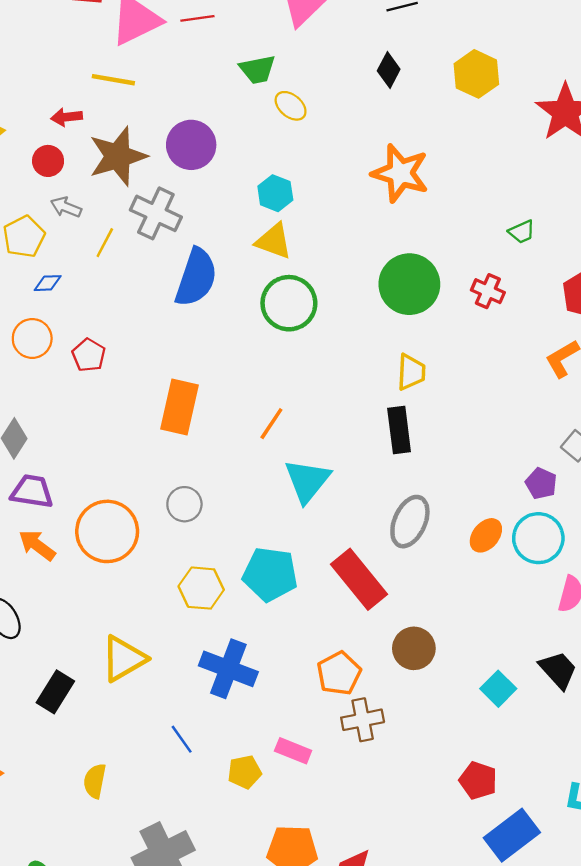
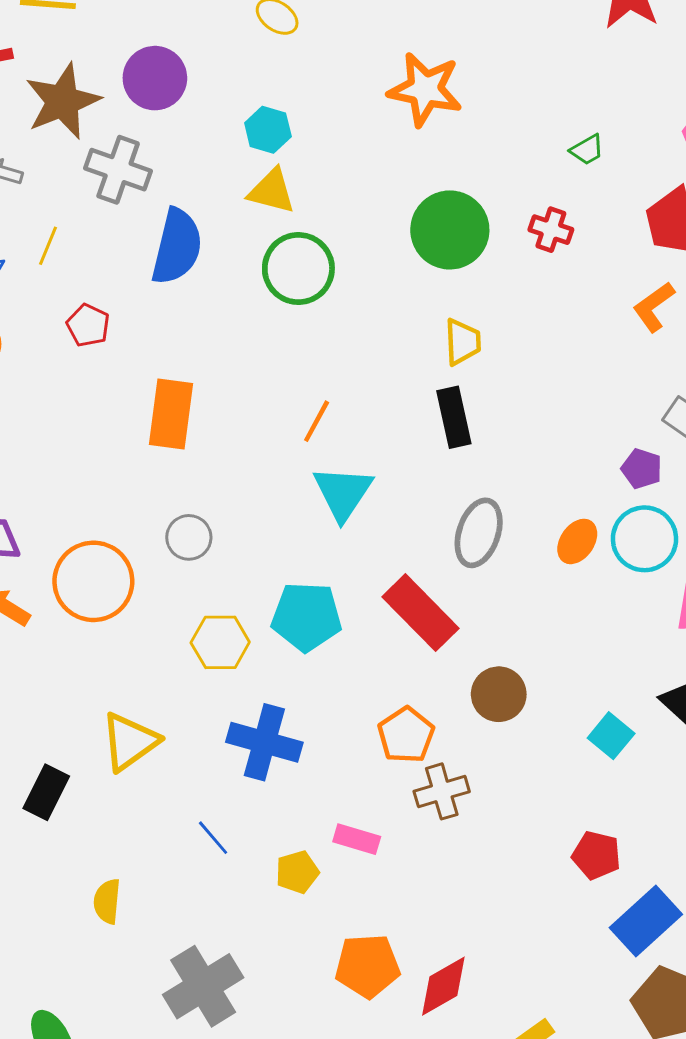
yellow line: (105, 243) -> (48, 246), moved
red pentagon: (89, 355) -> (88, 325), moved
orange line: (271, 424) -> (317, 421), moved

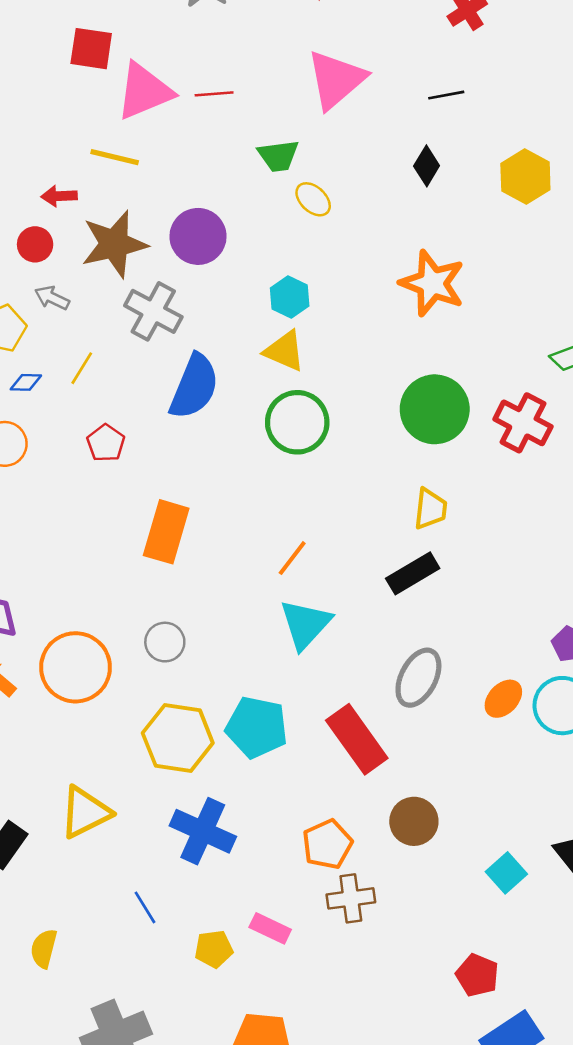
red cross: (551, 230) -> (523, 423), size x1.5
black rectangle: (454, 417) -> (413, 573), turned 63
yellow hexagon: (220, 642) -> (178, 738), size x1.4

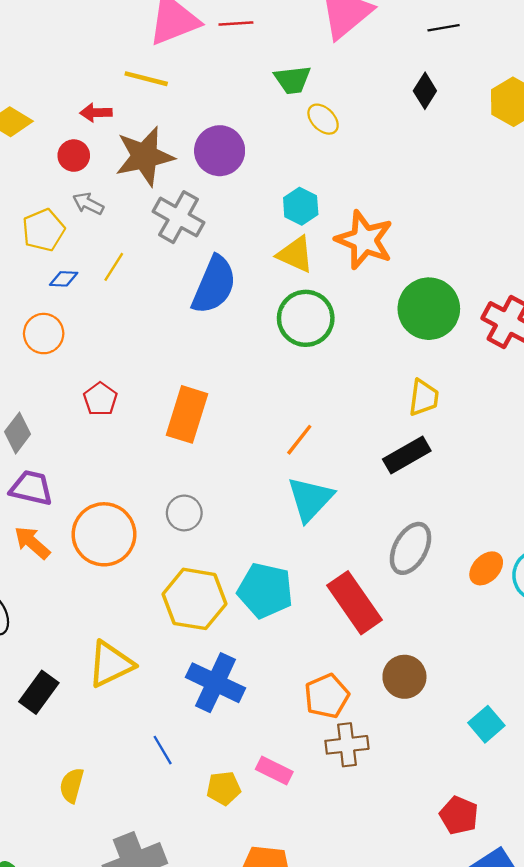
orange star: (432, 283) -> (364, 240), moved
red pentagon: (106, 443) -> (100, 399), moved

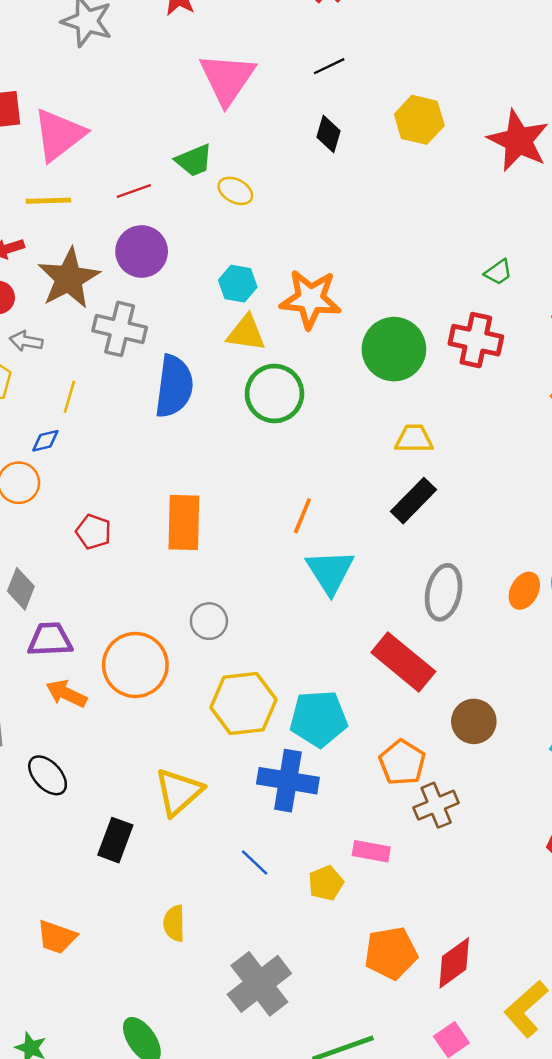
red line: (236, 23) -> (134, 191), moved
blue diamond: (64, 279) -> (45, 441), moved
yellow trapezoid: (424, 398) -> (414, 439), turned -81
cyan pentagon: (265, 590) -> (319, 719), moved

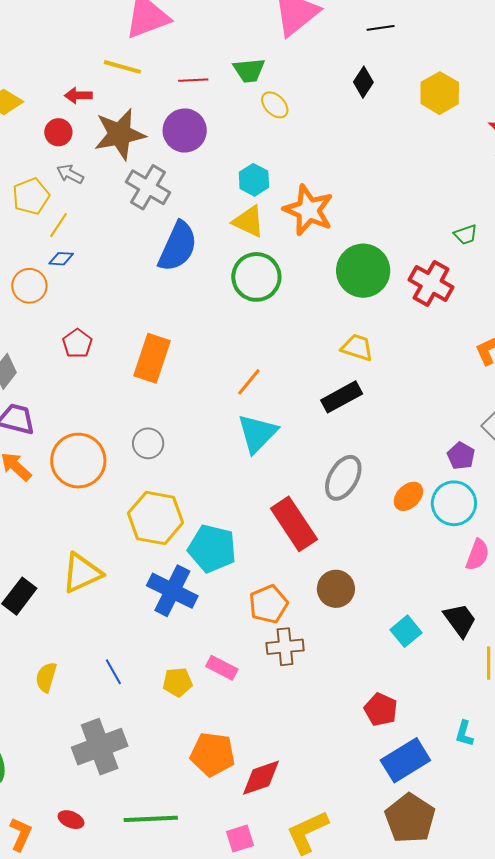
yellow line: (69, 397) -> (58, 225), moved
blue line: (255, 862) -> (113, 672), moved

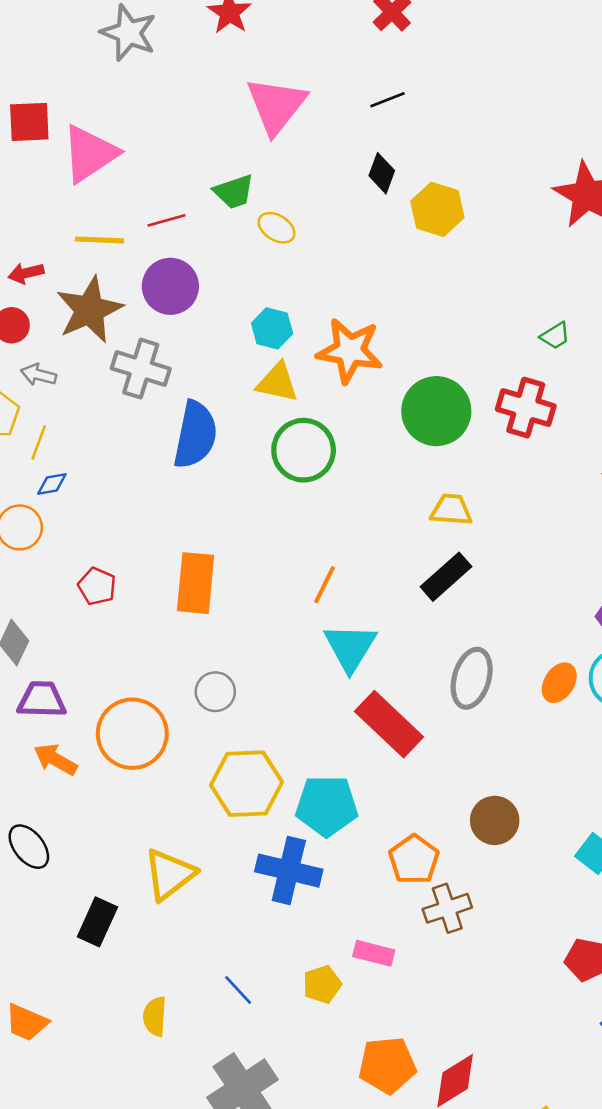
yellow line: (122, 67) -> (99, 240), moved
yellow hexagon: (440, 93) -> (437, 209), moved
red rectangle: (294, 524) -> (389, 724), moved

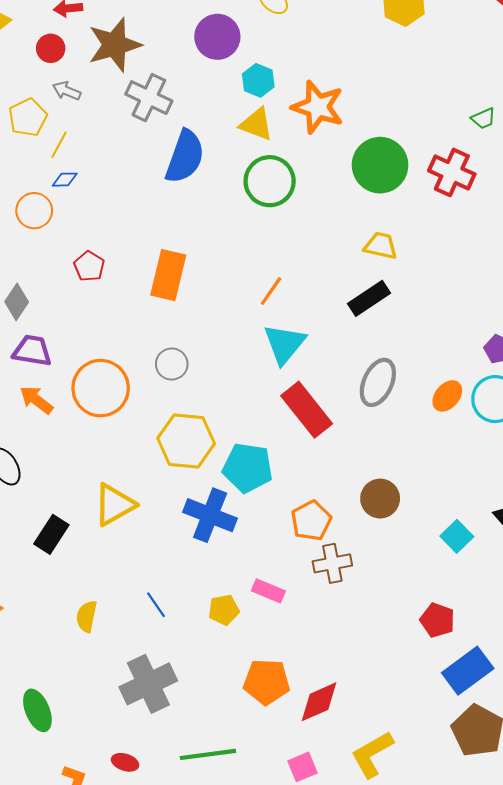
purple circle: (170, 286) -> (217, 37), moved

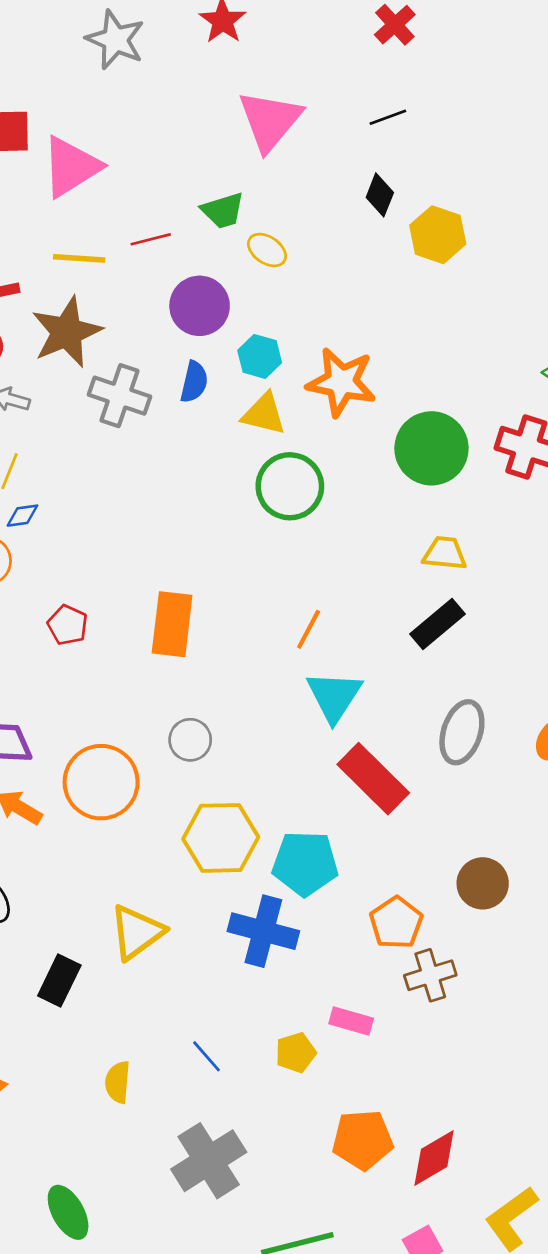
blue semicircle: (185, 157) -> (194, 382), moved, size x0.6

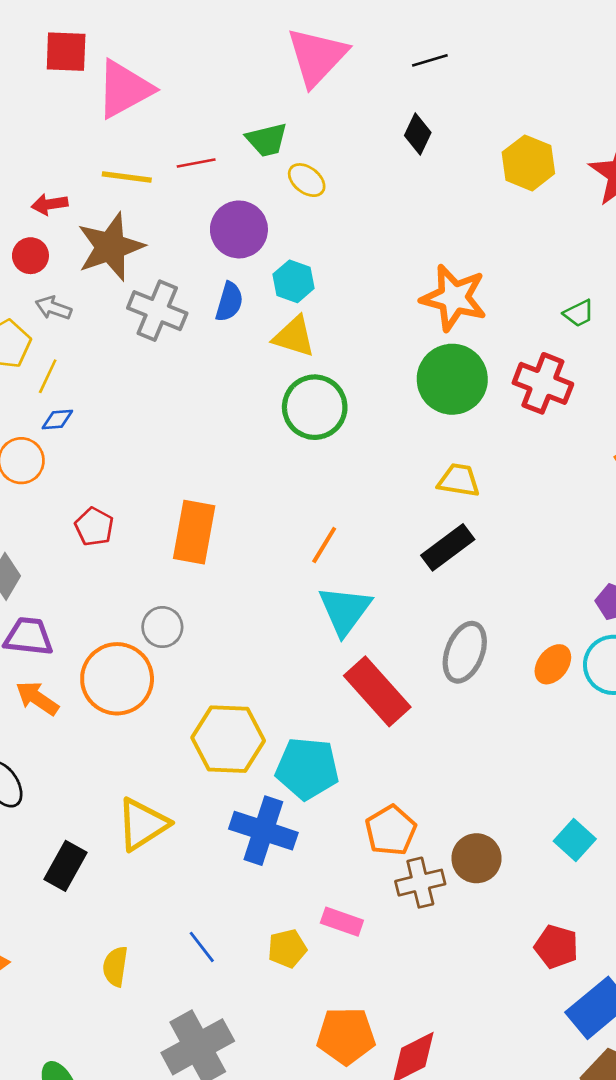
yellow hexagon: (438, 235) -> (528, 163), moved
orange star: (341, 382) -> (454, 298), moved
gray circle: (190, 740) -> (162, 627), moved
brown circle: (483, 883) -> (476, 858), moved

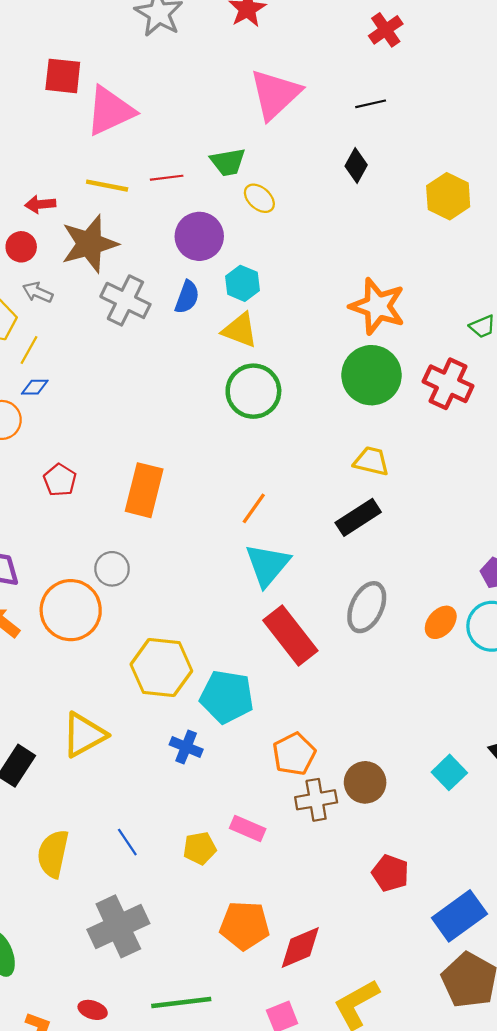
blue cross: (263, 831) -> (186, 747), size x0.6
red pentagon: (556, 947) -> (390, 873), moved
yellow semicircle: (115, 966) -> (53, 854), size x1.4

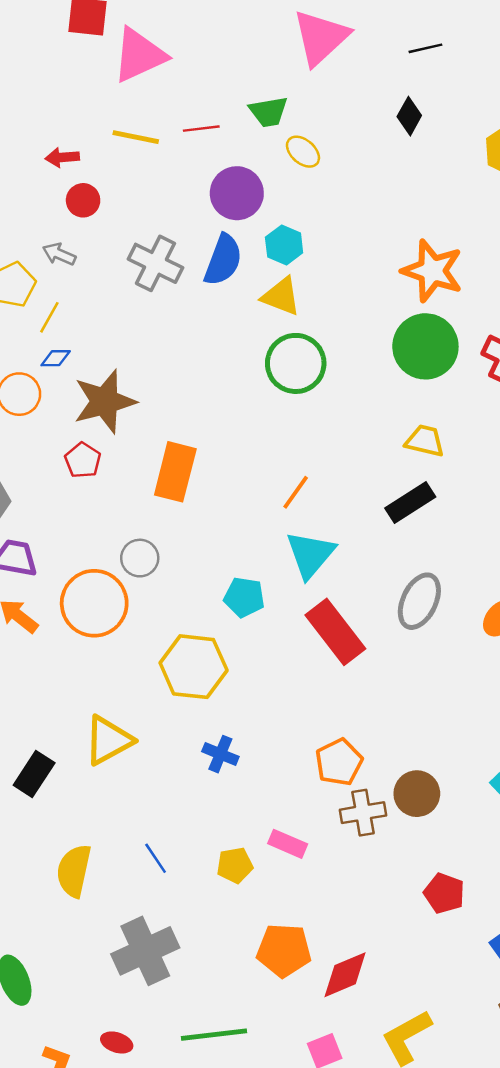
brown star: (89, 244) -> (105, 401), moved
red circle: (21, 247) -> (83, 200), moved
blue semicircle: (187, 297) -> (223, 260), size x1.4
cyan pentagon: (227, 697) -> (244, 597), moved, size x0.7

